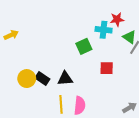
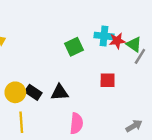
red star: (117, 19) -> (117, 41), moved
green square: (84, 46) -> (74, 47), moved
yellow line: (61, 104) -> (21, 122), moved

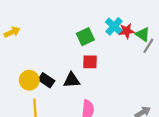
cyan cross: (104, 36) -> (114, 26), turned 36
red square: (108, 80) -> (90, 62), moved

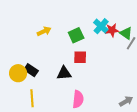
yellow arrow: (12, 32) -> (44, 31), moved
yellow circle: (29, 80) -> (18, 73), moved
black rectangle: (46, 80) -> (31, 70), moved

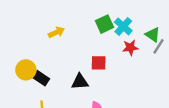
red star: (112, 30) -> (130, 48), moved
green square: (76, 35) -> (105, 24), moved
yellow circle: (18, 73) -> (26, 70), moved

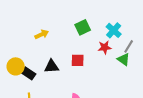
cyan cross: (123, 26) -> (114, 30), moved
green triangle: (153, 35) -> (124, 59), moved
black triangle: (80, 82) -> (52, 66), moved

